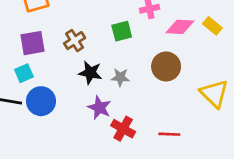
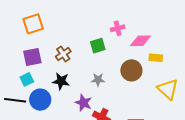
yellow rectangle: (212, 26) -> (156, 58), moved, turned -32
black star: (90, 73) -> (61, 81), moved

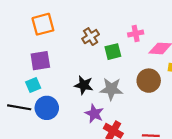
brown cross: (63, 54) -> (91, 37), moved
gray star: (98, 80) -> (111, 89), size x1.5
black star: (61, 81) -> (84, 85), moved

